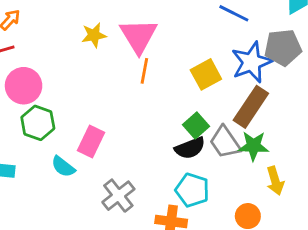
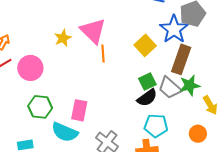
pink circle: (24, 86) -> (30, 68), moved
green square: (196, 125) -> (147, 81), turned 30
cyan semicircle: (63, 167) -> (65, 132), size x1.5

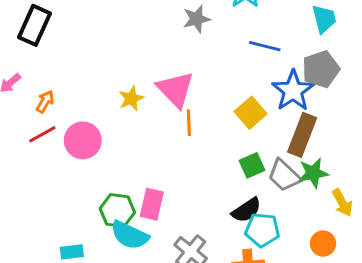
black semicircle: (147, 98) -> (246, 210), moved
green hexagon: (40, 107) -> (117, 210), moved

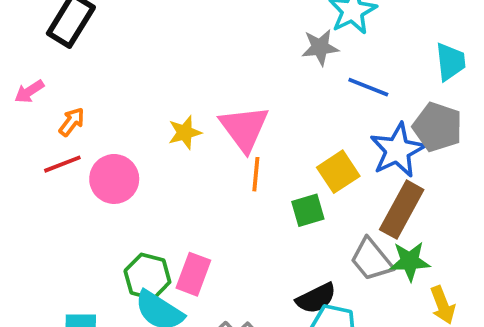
gray star: (196, 19) -> (320, 47), moved
gray pentagon: (321, 69) -> (438, 127), turned 30
green square: (252, 165) -> (308, 210), moved

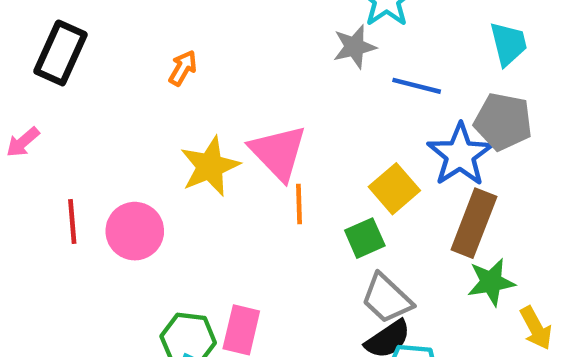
orange arrow: (72, 122) -> (183, 68), moved
yellow star: (185, 133) -> (210, 166), size x1.5
red line: (62, 164) -> (72, 221), turned -66
gray trapezoid: (371, 260) -> (387, 299), moved

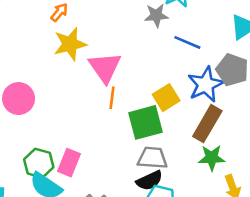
yellow star: (210, 166) -> (70, 44), moved
green square: (365, 238) -> (145, 122), size x1.6
gray trapezoid: (387, 299) -> (152, 158), turned 132

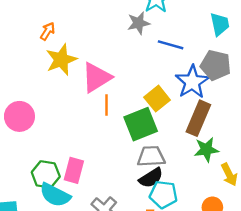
pink triangle: (105, 67) -> (96, 77), turned 40

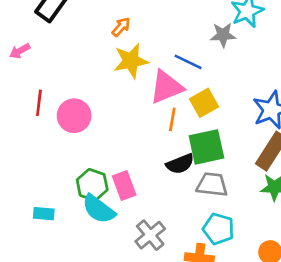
blue line: (171, 45) -> (188, 62), moved
yellow square: (157, 99) -> (204, 103), moved
pink rectangle: (74, 170) -> (124, 186), turned -45
black semicircle: (151, 178) -> (180, 164), moved

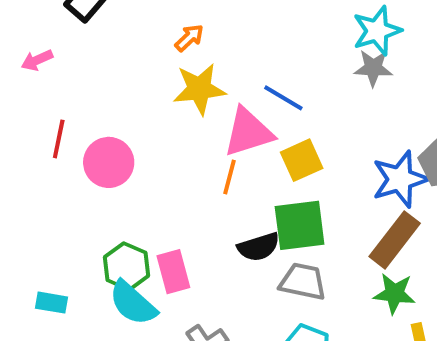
gray star: (223, 35) -> (373, 68), moved
orange line: (172, 119) -> (230, 177), moved

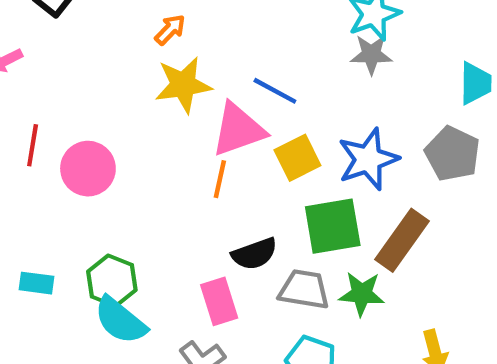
blue star: (400, 179) -> (368, 159), moved
green square: (300, 225) -> (333, 226), moved
pink rectangle: (173, 272) -> (219, 301), moved
green star: (394, 293) -> (362, 294), moved
cyan rectangle: (52, 303) -> (36, 283), moved

